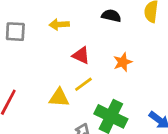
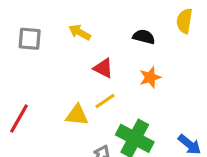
black semicircle: (111, 16) -> (144, 37), moved
yellow arrow: (59, 24) -> (80, 32), turned 30

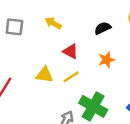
black semicircle: (144, 37) -> (103, 28), turned -42
yellow triangle: (77, 115) -> (45, 75), moved

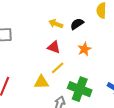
yellow arrow: (53, 23) -> (56, 24), moved
yellow triangle: (45, 75) -> (41, 82), moved

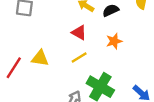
yellow triangle: (41, 82) -> (40, 58), moved

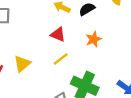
yellow triangle: (40, 58) -> (22, 64), turned -42

